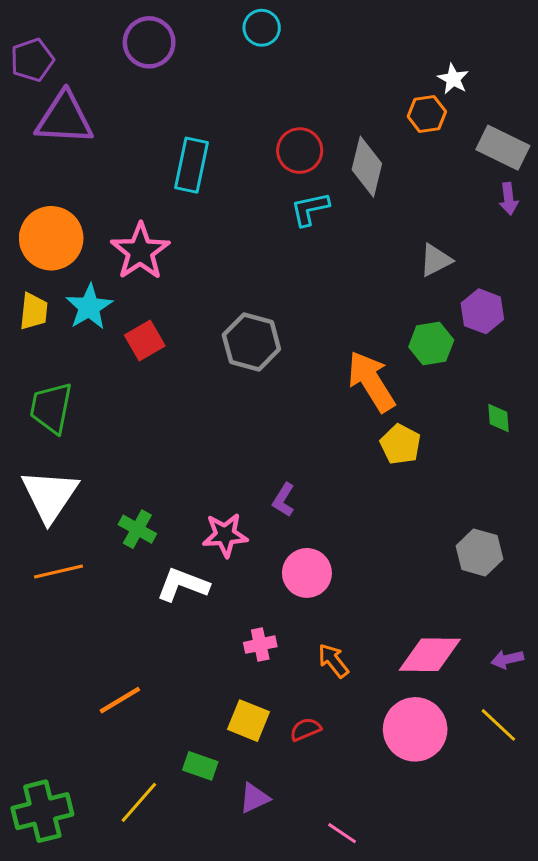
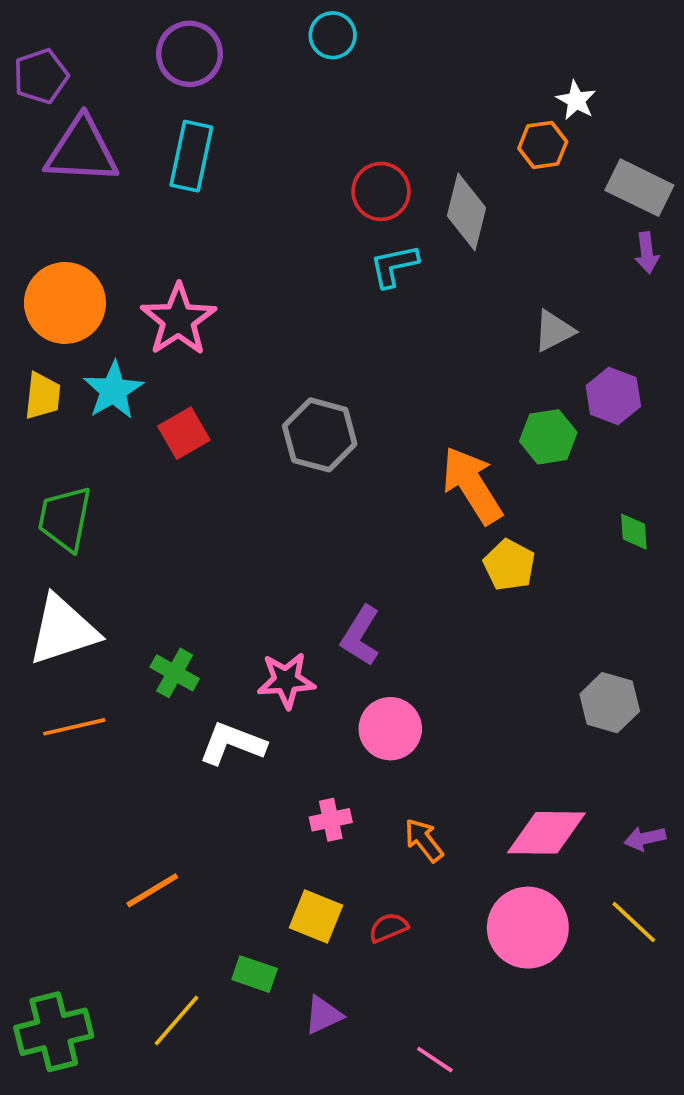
cyan rectangle: (191, 165) -> (191, 156), moved
white triangle: (50, 495) -> (63, 630), turned 38
purple L-shape: (284, 500) -> (361, 636), size x1.4

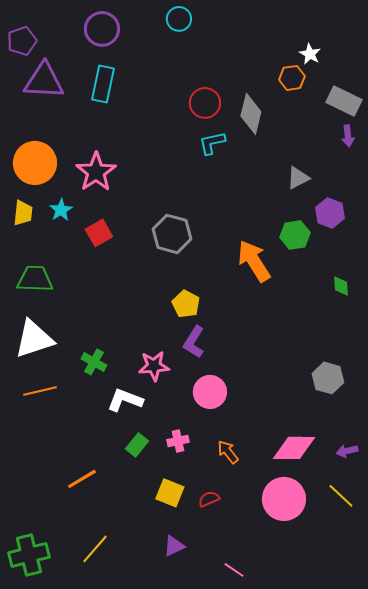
cyan star: (113, 390) -> (61, 210), size x0.7
green trapezoid: (65, 519) -> (35, 279), turned 81
yellow pentagon: (509, 565) -> (186, 304), moved
green rectangle: (255, 974) -> (137, 445), moved, turned -70

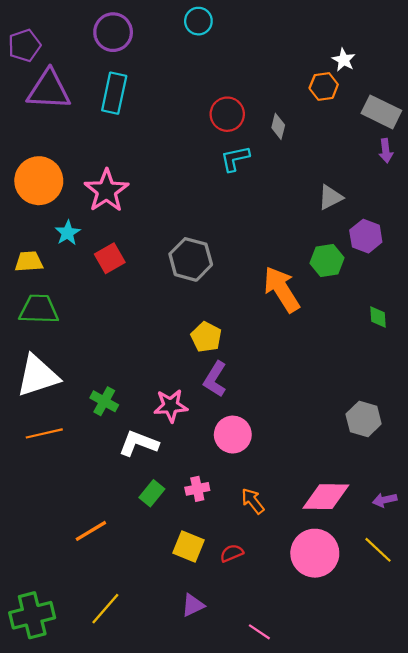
gray diamond: (251, 114) -> (278, 126), size x0.6
yellow trapezoid: (23, 213) -> (29, 262), moved, turned -100

